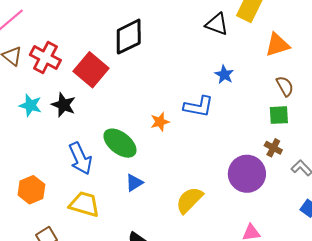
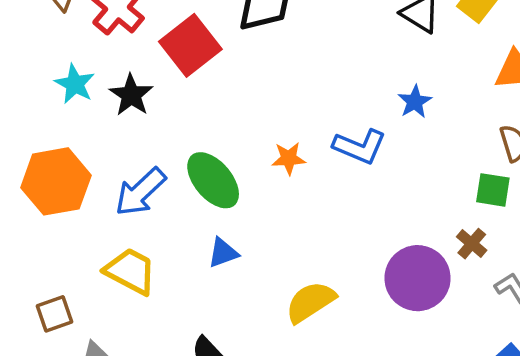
blue arrow: (80, 158) -> (140, 192), turned 60
orange hexagon: (31, 190) -> (56, 181), moved, size x1.4

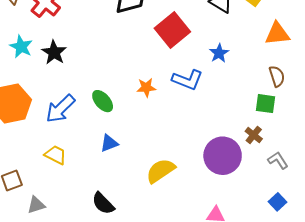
red square: (190, 45) -> (172, 30), moved
green ellipse: (213, 180) -> (103, 101), size x0.7
yellow trapezoid: (130, 271) -> (56, 155), size x0.7

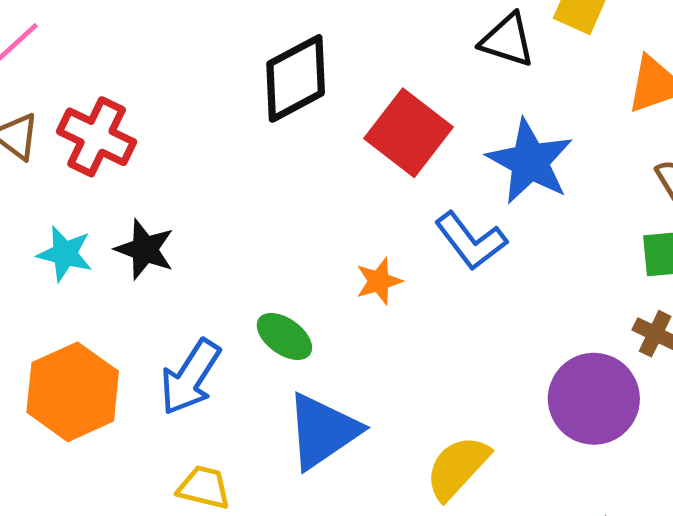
blue star: (219, 53) -> (530, 161), size x1.8
blue L-shape: (187, 80) -> (471, 241), turned 44
blue triangle: (109, 143) -> (323, 431), size x1.8

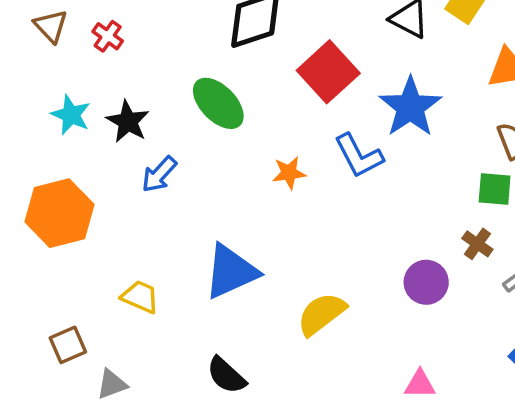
red cross: (97, 137) -> (108, 36), size x0.6
green ellipse: (284, 336) -> (218, 103), moved, size x1.4
blue arrow: (190, 377) -> (159, 174), moved, size x0.7
purple circle: (594, 399) -> (426, 282), size x0.7

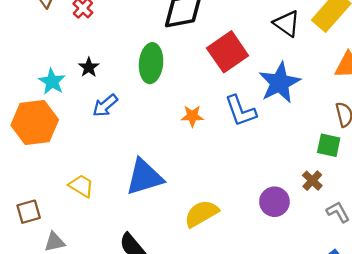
green ellipse: (218, 103) -> (151, 63), turned 42
cyan star: (71, 115) -> (52, 81), moved
black star: (128, 122) -> (89, 67), size x0.7

